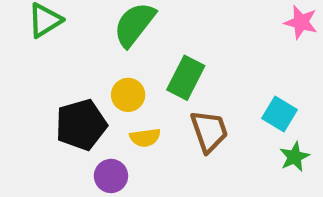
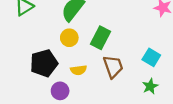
yellow circle: (128, 95) -> (69, 38), moved
green star: (295, 157) -> (150, 86), moved

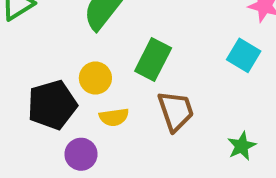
yellow circle: (69, 38) -> (95, 78), moved
cyan square: (151, 57) -> (244, 55), moved

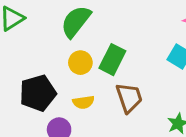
yellow circle: (95, 78) -> (80, 63), moved

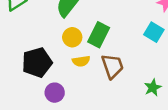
yellow semicircle: (83, 102) -> (81, 61), moved

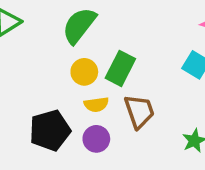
black pentagon: (37, 62) -> (50, 130), moved
purple circle: (55, 93) -> (96, 139), moved

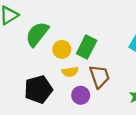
green semicircle: (79, 25) -> (37, 34), moved
purple circle: (96, 139) -> (81, 95), moved

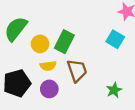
purple circle: (81, 95) -> (49, 89), moved

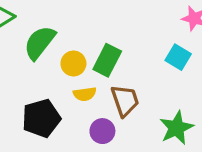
purple circle: (49, 89) -> (102, 131), moved
green star: (114, 90) -> (176, 128), size x1.5

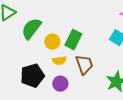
purple circle: (102, 131) -> (60, 84), moved

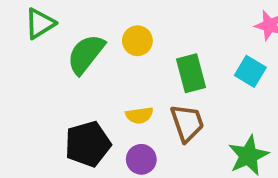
green rectangle: (73, 40) -> (191, 73), moved, turned -42
yellow circle: (52, 42) -> (137, 41), moved

